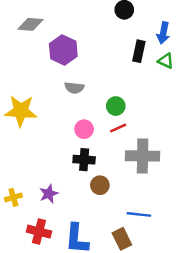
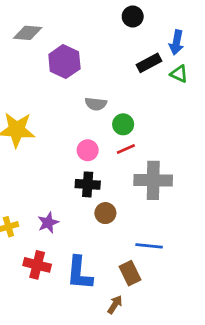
black rectangle: (139, 51) -> (149, 63), turned 50
gray semicircle: (74, 88) -> (96, 104), moved

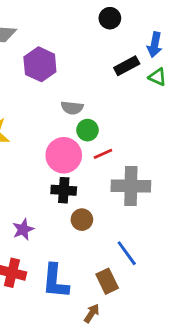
green circle: (123, 124) -> (87, 130), moved
pink circle: (88, 150) -> (64, 155), size x1.6
blue line: (149, 246) -> (127, 253), turned 48

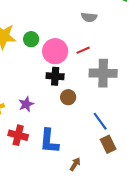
gray semicircle: (72, 108) -> (89, 17), moved
green circle: (87, 130) -> (31, 39), moved
brown rectangle: (107, 281) -> (108, 144), moved

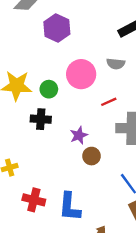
pink circle: (55, 51) -> (81, 74), moved
black cross: (55, 76) -> (41, 119), moved
purple star: (26, 104) -> (79, 135), moved

